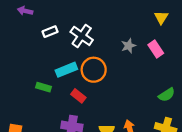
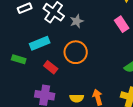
gray star: (129, 46) -> (77, 21), moved
orange circle: (94, 70) -> (76, 52), moved

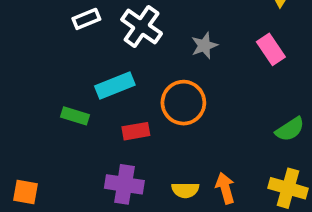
gray star: (77, 21) -> (204, 46), moved
red rectangle: (51, 67) -> (136, 131), turned -48

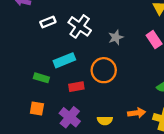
purple cross: (124, 184) -> (70, 117), turned 30
orange arrow: (225, 188) -> (137, 113), moved, turned 98
orange square: (26, 192) -> (37, 109), moved

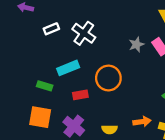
gray star: (116, 37) -> (136, 44), moved
orange square: (37, 109) -> (40, 117), size x1.5

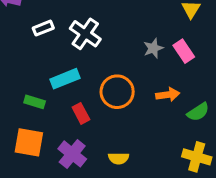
red rectangle: (80, 95) -> (81, 113), turned 72
orange arrow: (142, 122) -> (168, 95), moved

